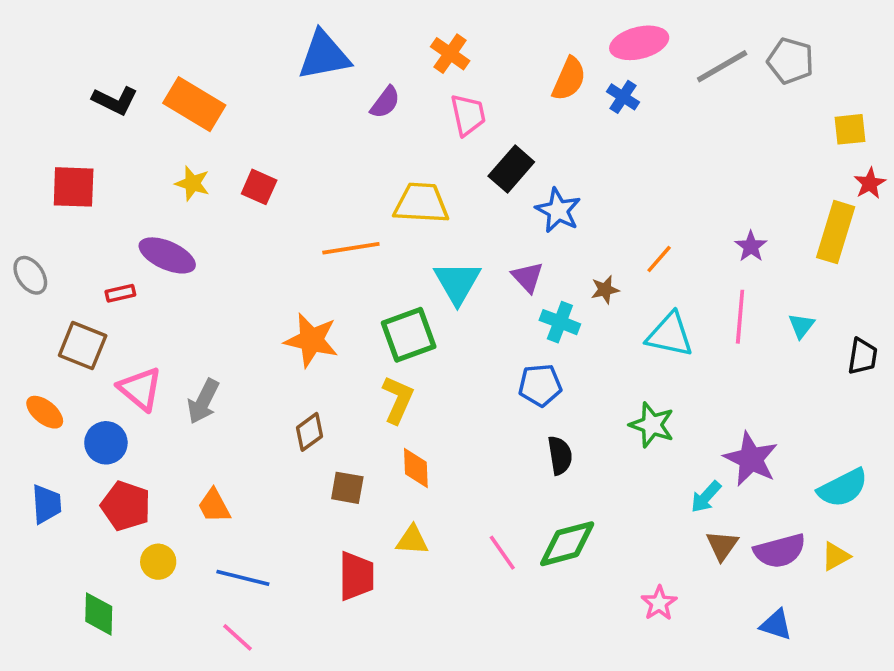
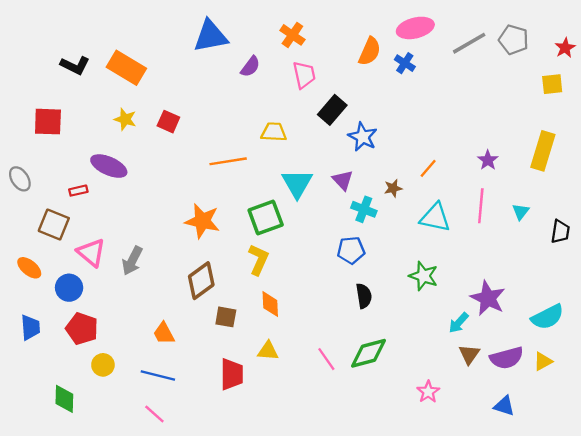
red star: (870, 183) -> (565, 48), moved
yellow trapezoid: (421, 203) -> (274, 132), size x0.7
brown diamond: (310, 432) -> (201, 281), size x1.5
orange trapezoid: (214, 506) -> (164, 333), moved

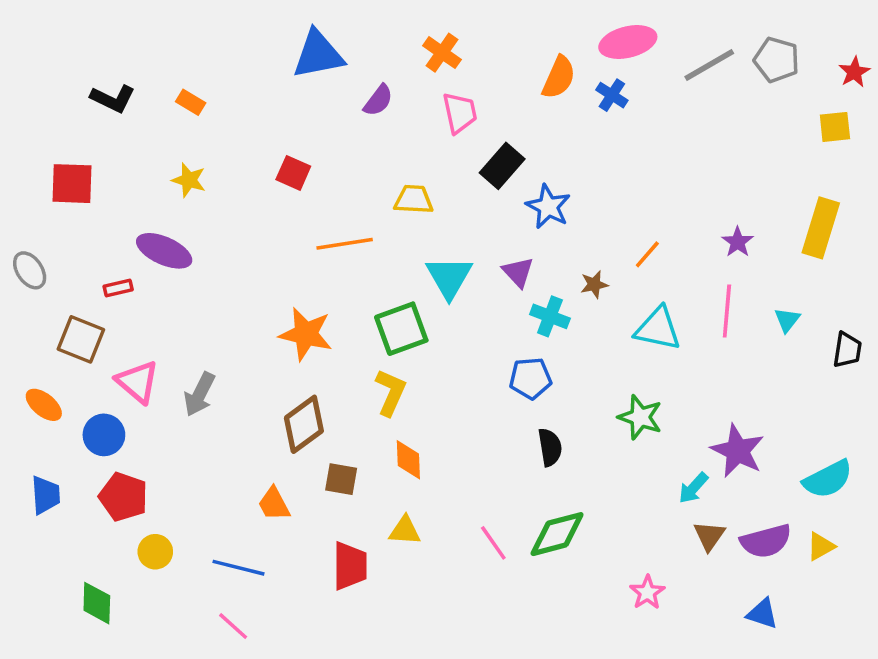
orange rectangle: (126, 68) -> (191, 102), size x0.5
red square: (168, 122) -> (293, 173), moved
orange trapezoid: (164, 333) -> (274, 504), moved

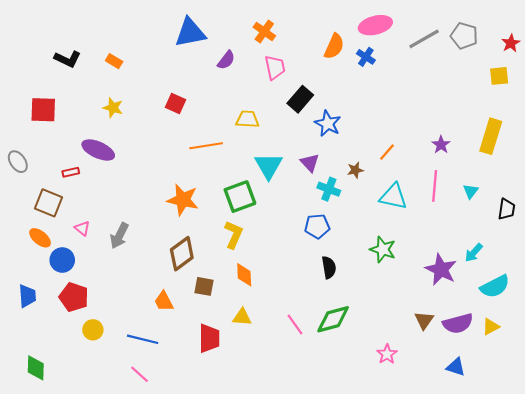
pink triangle: (138, 382) -> (82, 228), size x0.6
orange ellipse: (44, 405) -> (40, 238), moved
cyan arrow: (693, 488) -> (474, 253), moved
green diamond: (97, 603) -> (36, 368), moved

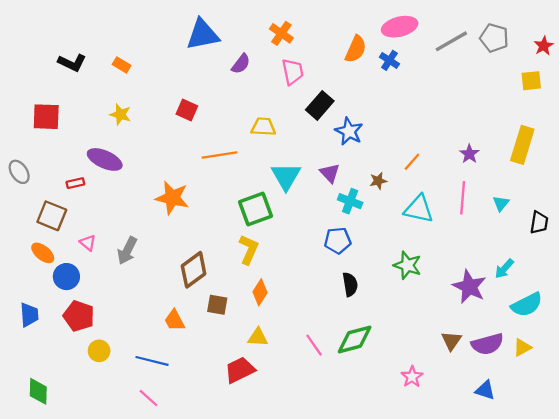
orange star: (183, 200) -> (172, 198), moved
orange diamond: (244, 275) -> (260, 292), turned 35
red trapezoid: (209, 338) -> (240, 370), moved, turned -116

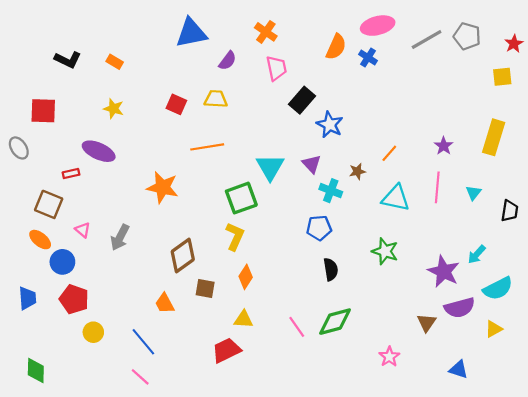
yellow trapezoid: (263, 127) -> (216, 99), moved
gray ellipse: (19, 172) -> (19, 148), moved
purple semicircle: (487, 344) -> (460, 308), moved
blue line: (152, 361) -> (143, 342), turned 36

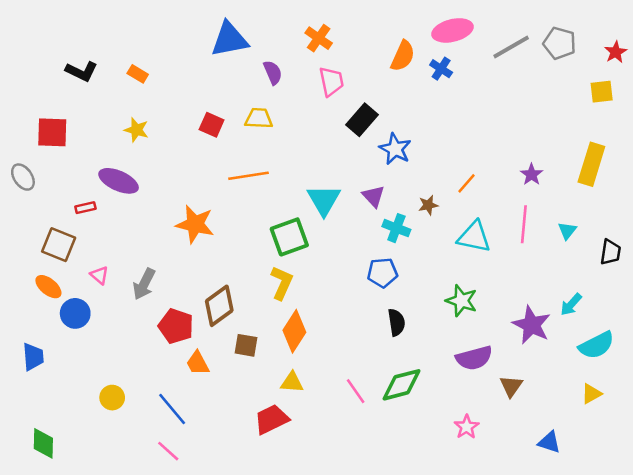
purple semicircle: (227, 61) -> (273, 73), turned -60
orange diamond: (246, 277) -> (294, 331), size x1.4
red pentagon: (74, 299) -> (176, 326), moved
purple semicircle: (460, 308) -> (474, 358), moved

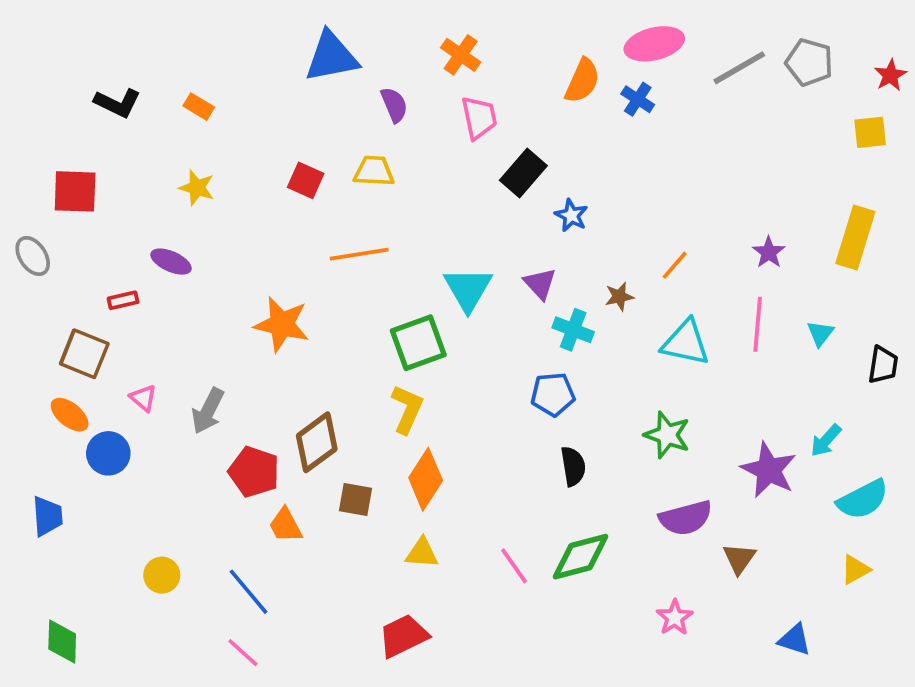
blue star: (395, 149) -> (571, 215), size x0.7
purple ellipse: (119, 181) -> (171, 262), size x0.7
red trapezoid: (271, 419) -> (403, 636), moved

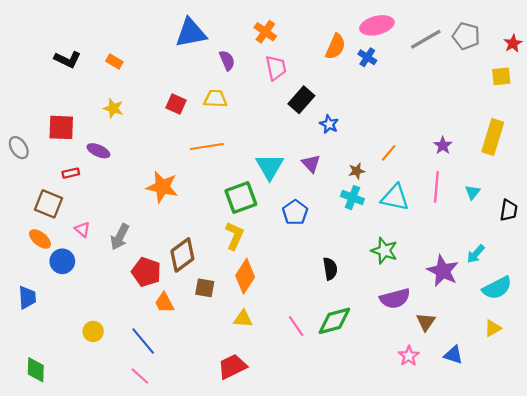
red square: (75, 191) -> (61, 127), moved
cyan cross: (573, 330) -> (352, 198), moved
blue pentagon: (553, 394) -> (295, 212), moved, turned -30
pink star: (675, 618) -> (409, 356), moved
blue triangle: (794, 640) -> (453, 355), moved

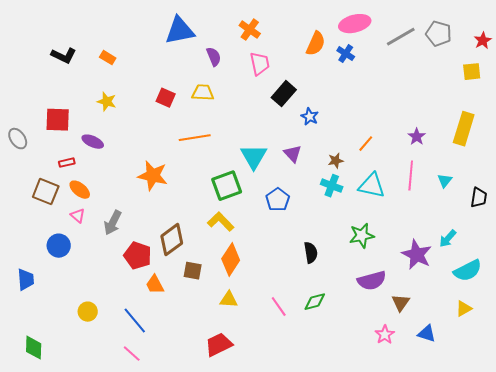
yellow L-shape: (234, 236) -> (221, 222), turned -68
orange ellipse: (40, 239) -> (80, 190), moved
green star: (384, 251) -> (362, 236), turned -30
green diamond: (334, 321) -> (315, 302), size x0.7

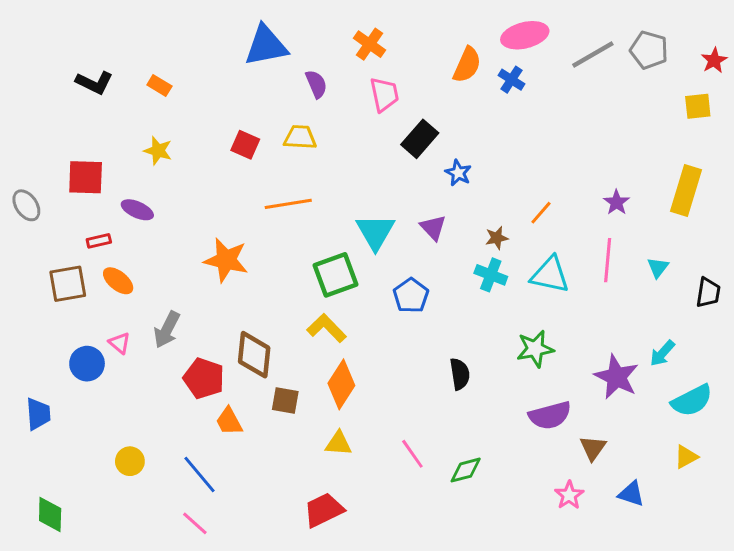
brown square: (46, 192) -> (68, 284), turned -32
pink triangle: (78, 216) -> (120, 343), moved
brown diamond: (172, 240) -> (254, 355), turned -48
green diamond: (315, 302) -> (466, 470), moved

